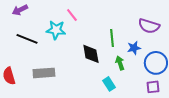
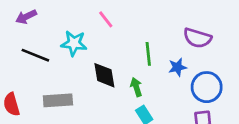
pink line: (72, 15) -> (106, 19), moved
black diamond: (91, 54) -> (104, 75), moved
green arrow: (120, 63) -> (136, 87), moved

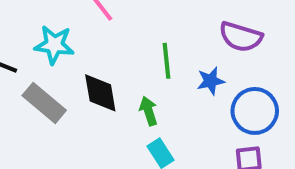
gray rectangle: (58, 100) -> (44, 103), moved, turned 44

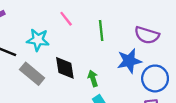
green line: (167, 61) -> (101, 30), moved
blue star: (211, 81) -> (129, 61), size x1.5

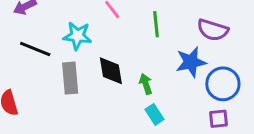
gray rectangle: (32, 74) -> (70, 78), turned 45

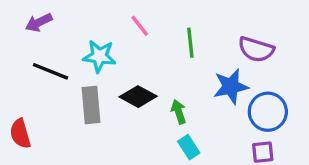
black diamond: (111, 71) -> (138, 97), turned -52

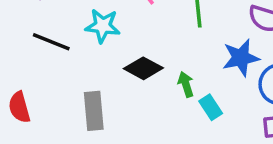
gray rectangle: (91, 105) -> (94, 111), moved
cyan rectangle: (189, 147) -> (211, 107), moved

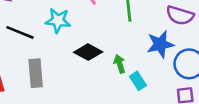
gray rectangle: (94, 111) -> (36, 73), moved

